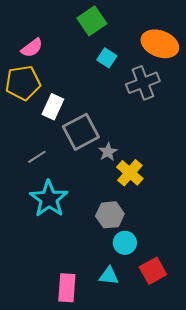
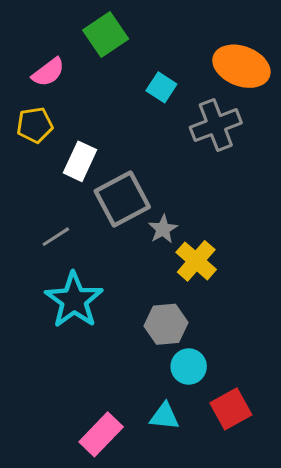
green square: (92, 21) -> (106, 34), moved
yellow pentagon: (23, 83) -> (35, 125), size x0.7
pink rectangle: (67, 288) -> (101, 434), turned 40

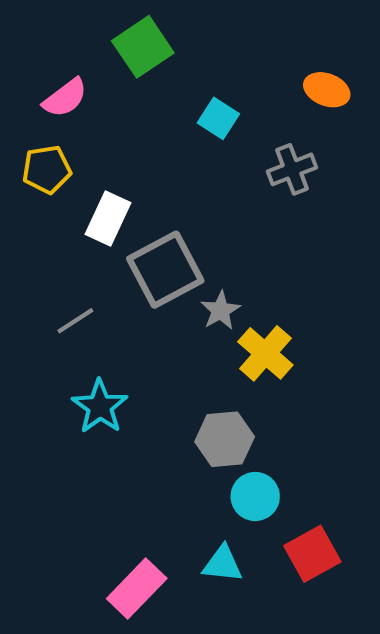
orange ellipse: (241, 66) -> (327, 90), size x0.6
gray cross: (216, 125) -> (292, 169), size x0.7
cyan star: (74, 300) -> (100, 407), size x0.7

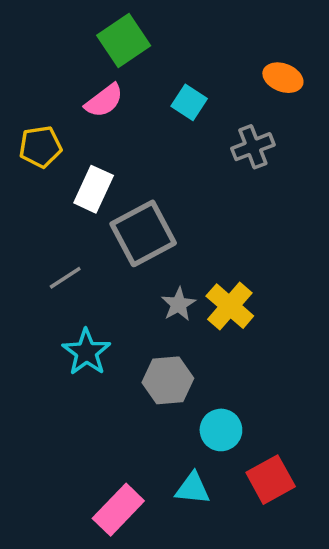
pink semicircle: (65, 98) -> (104, 101), moved
gray star: (220, 310) -> (178, 304), moved
gray hexagon: (225, 439) -> (168, 380), moved

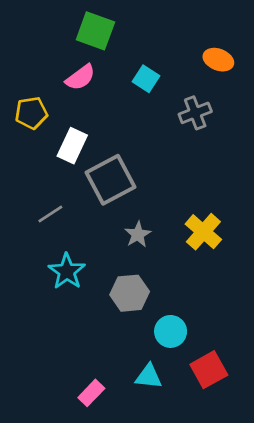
green square: (124, 40) -> (95, 31), turned -36
yellow cross: (230, 306) -> (203, 232), moved
pink rectangle: (118, 510) -> (91, 393), size x0.7

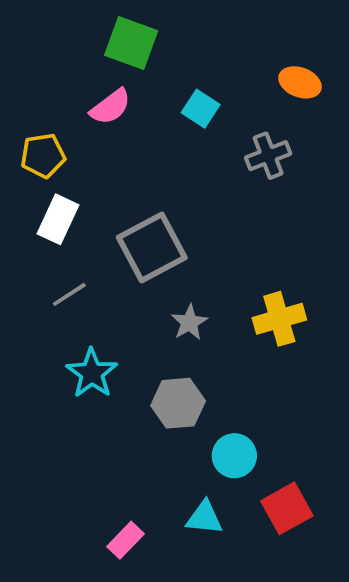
white rectangle: (72, 146) -> (58, 219), moved
yellow cross: (203, 232) -> (279, 319), turned 33

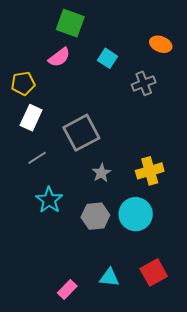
cyan circle: (234, 456) -> (136, 214), moved, size x1.4

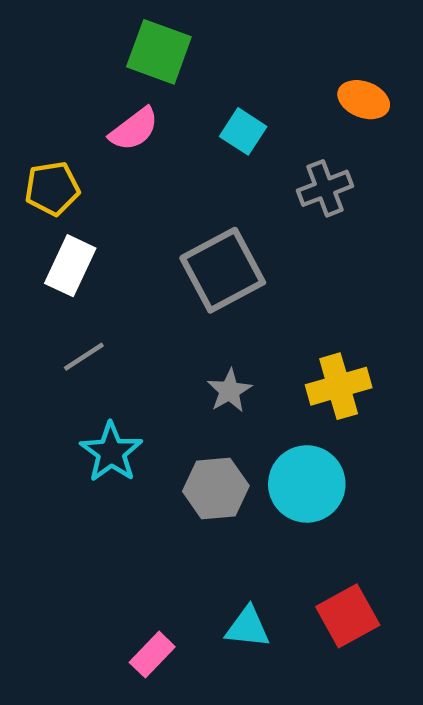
gray square: (81, 133) -> (223, 270), moved

